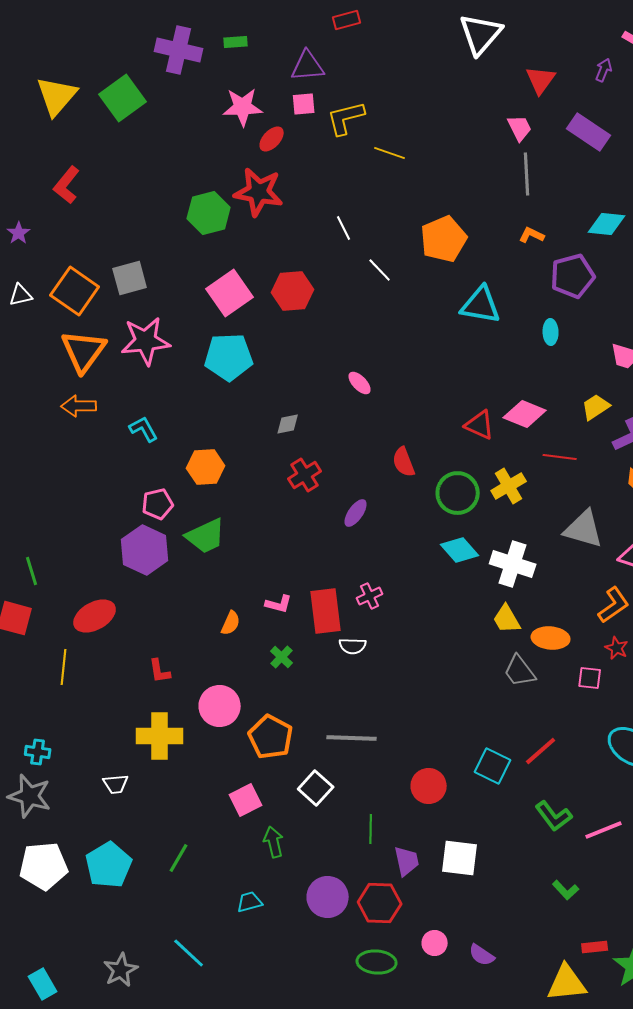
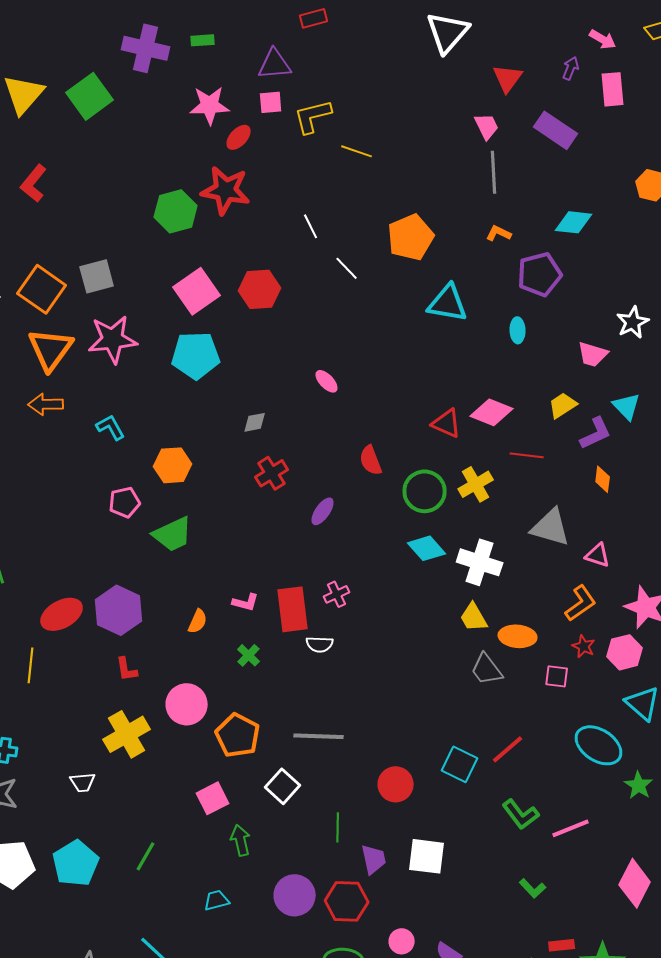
purple hexagon: (145, 550) -> (119, 610), moved
yellow cross: (160, 736) -> (127, 734), turned -30

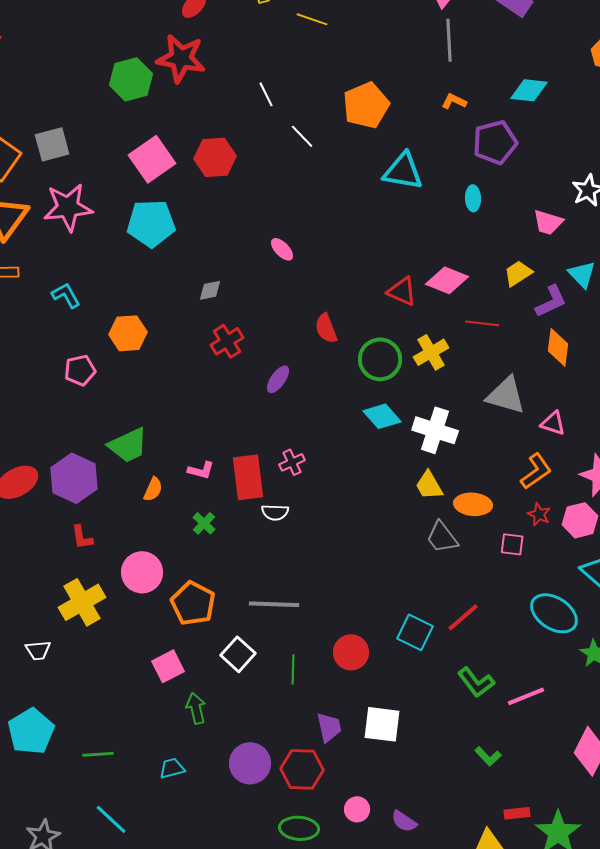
orange diamond: (603, 479) -> (558, 347), size x1.4
green trapezoid: (173, 534) -> (128, 445), moved
green line: (338, 827) -> (293, 669), moved
green line: (146, 856) -> (98, 754), moved, turned 56

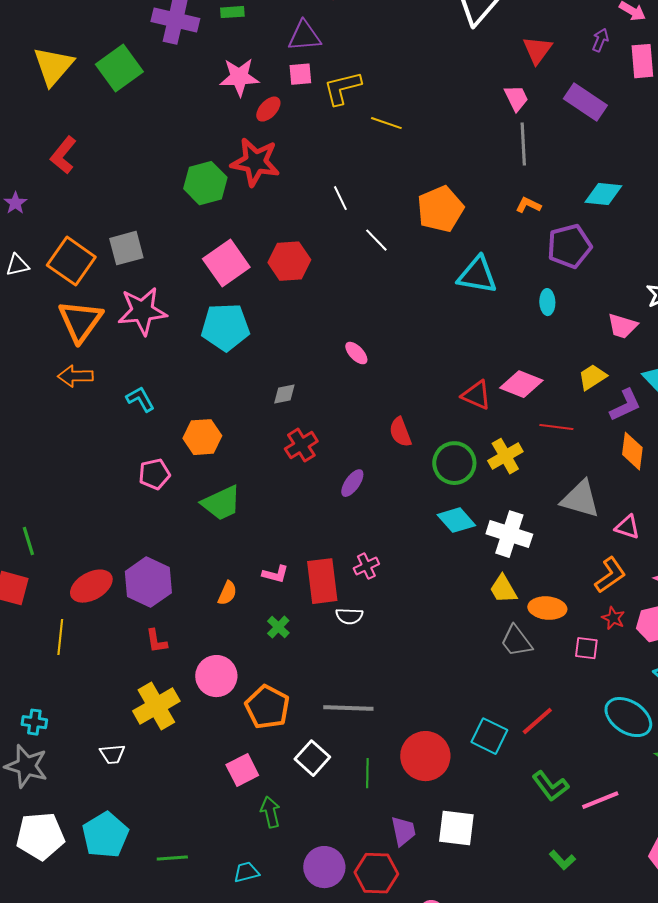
green trapezoid: (128, 445) -> (221, 503), moved
red circle: (351, 652) -> (425, 756), size x1.4

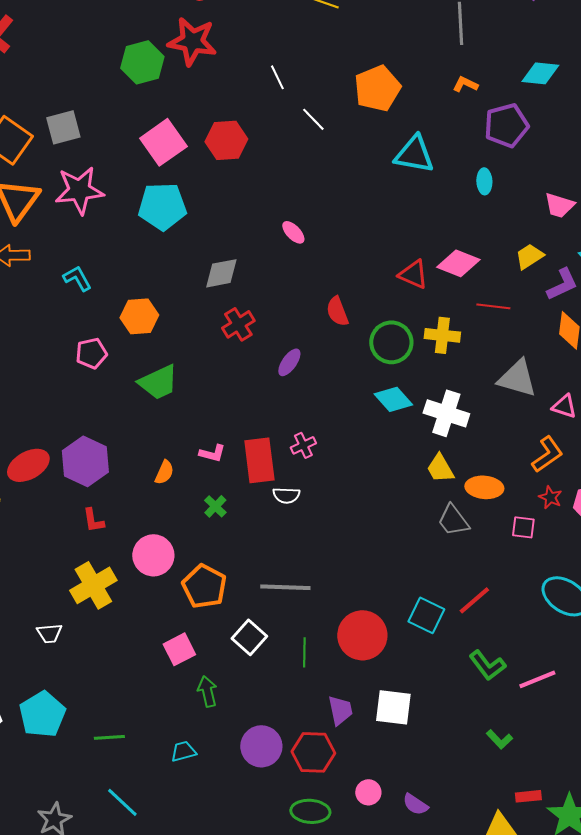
gray diamond: (284, 394) -> (221, 273), size x1.5
yellow cross: (505, 456) -> (442, 335), turned 36

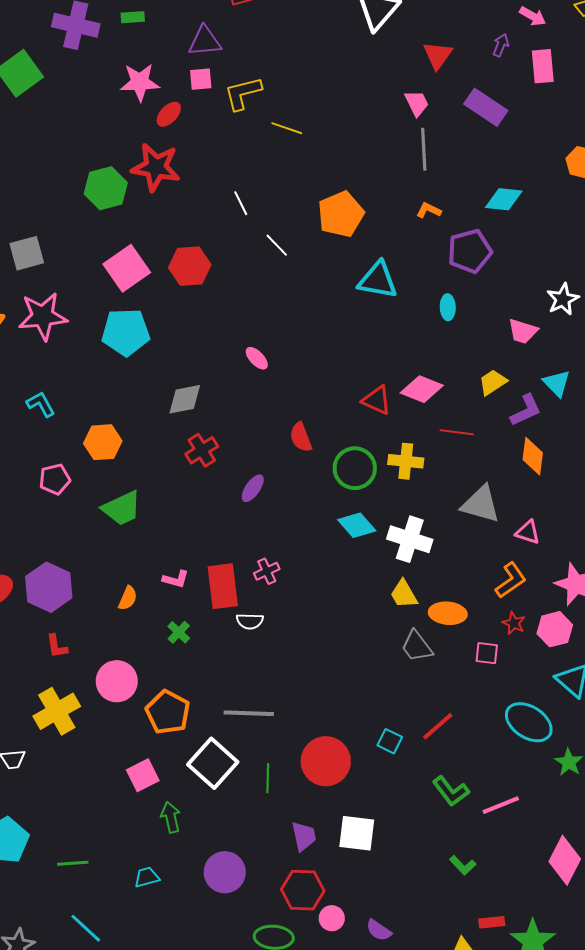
cyan square: (426, 615) -> (390, 741), size x0.7
white square: (249, 637) -> (213, 763), size x1.4
red hexagon: (313, 752) -> (303, 890), moved

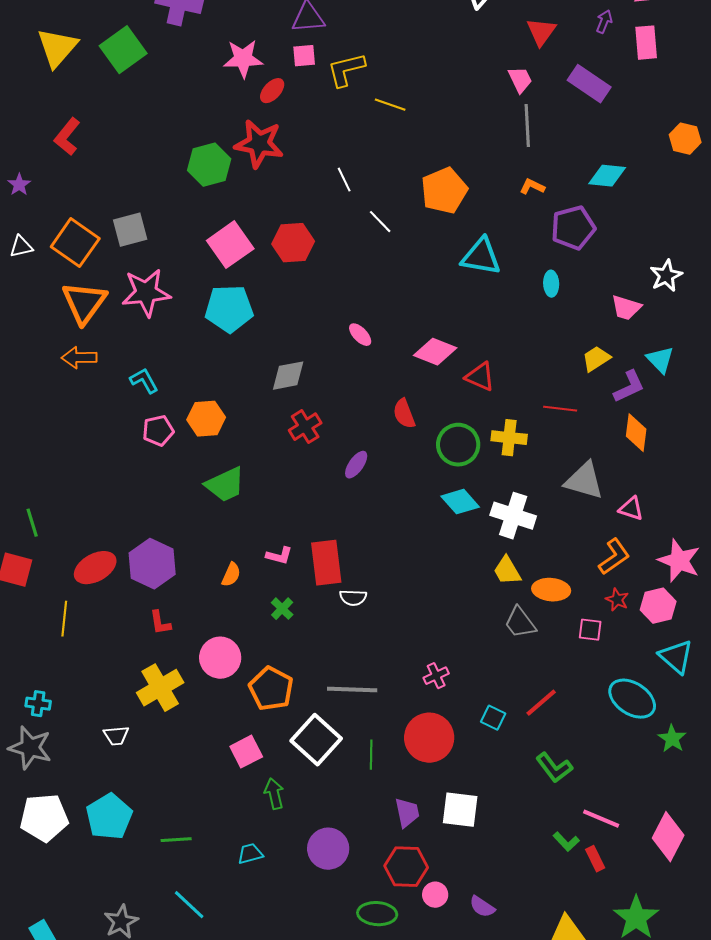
pink diamond: (422, 389) -> (435, 352), moved
pink pentagon: (55, 479) -> (158, 431), moved
pink cross: (267, 571) -> (436, 676), moved
pink line: (501, 805) -> (601, 819), moved, turned 45
red rectangle: (492, 922) -> (595, 859), moved, turned 70

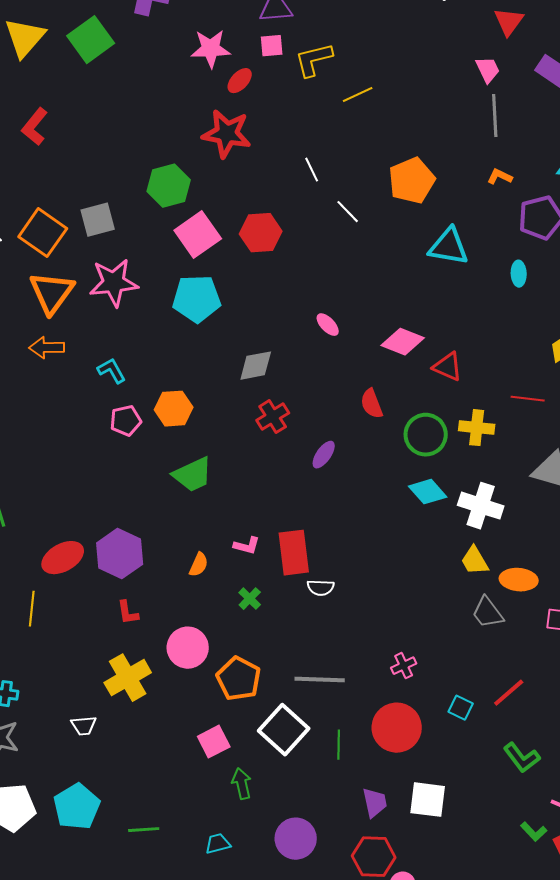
yellow line: (390, 105) -> (358, 95), turned -44
green hexagon: (209, 165) -> (169, 186), moved

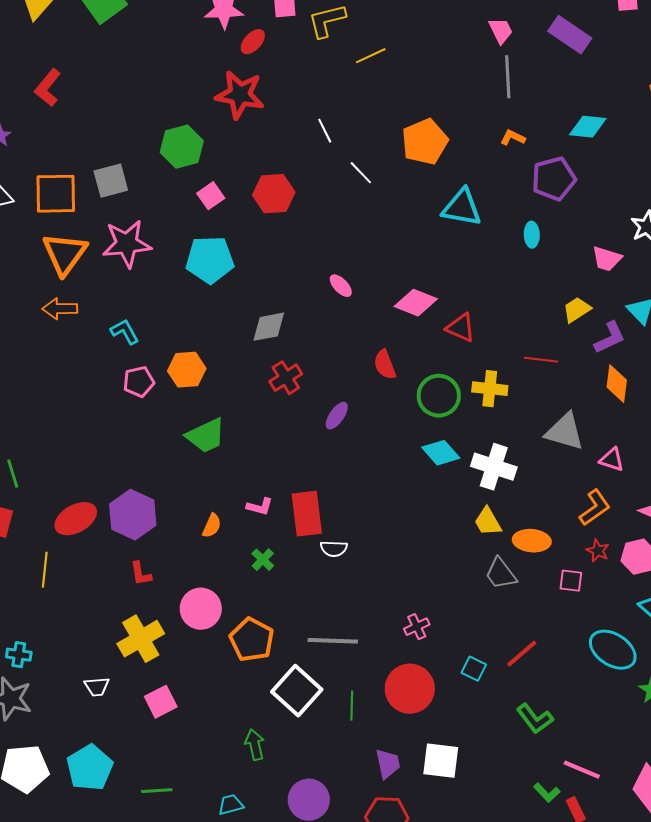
orange square: (43, 233) -> (56, 194), turned -36
pink square: (198, 235) -> (211, 196), size x0.6
pink square: (214, 742) -> (161, 702), moved

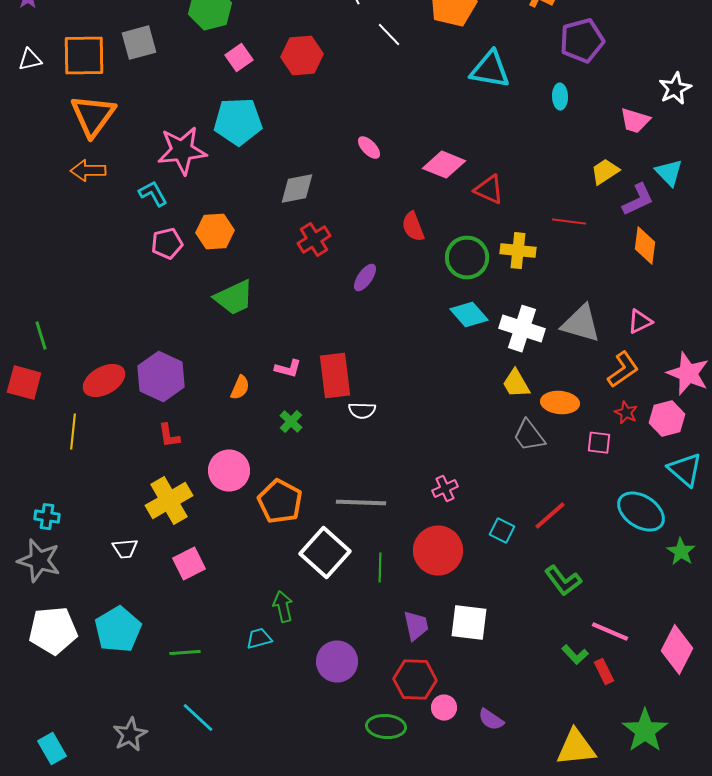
pink star: (127, 244) -> (182, 151), moved
gray triangle: (565, 432) -> (581, 324), moved
pink triangle: (612, 460) -> (640, 322), turned -44
cyan trapezoid: (231, 805) -> (259, 639), moved

